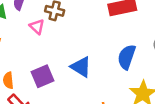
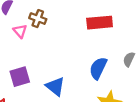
blue triangle: (81, 67) -> (55, 86), moved

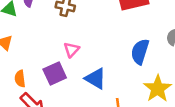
pink triangle: (20, 31) -> (71, 50), moved, turned 32

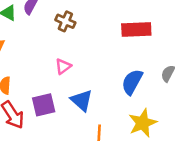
purple square: (55, 73) -> (44, 105), moved

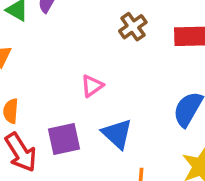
brown cross: (65, 21) -> (133, 27), moved, turned 30

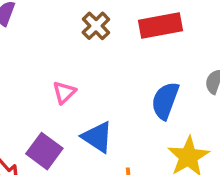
purple square: (64, 139) -> (44, 151), turned -32

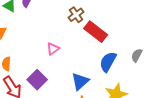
red rectangle: (161, 25) -> (96, 32), moved, turned 40
blue triangle: (97, 137) -> (80, 81), moved, turned 36

